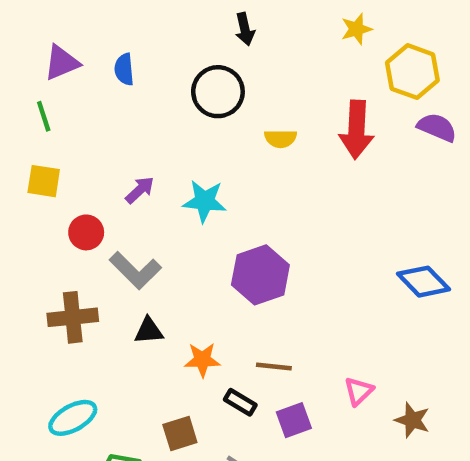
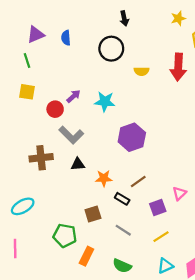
red circle: (86, 232) -> (55, 109), moved
brown line: (274, 366) -> (138, 182), turned -42
cyan ellipse: (73, 418) -> (23, 206), moved
purple square: (294, 420) -> (158, 207), moved

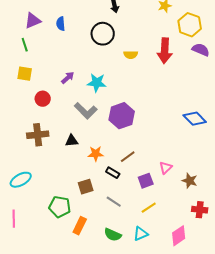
red circle: (55, 109) -> (43, 99), moved
gray L-shape: (71, 135) -> (86, 111), moved
cyan triangle: (165, 266) -> (141, 234), moved

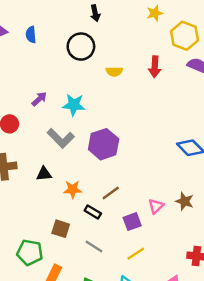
red arrow: (165, 51) -> (155, 67), size x0.7
brown star: (190, 181) -> (185, 201), moved
brown square: (86, 187) -> (61, 229), turned 35

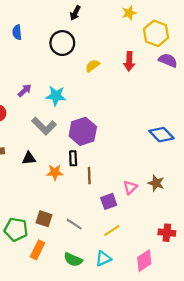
black arrow: (95, 13) -> (75, 13), turned 40
yellow semicircle: (114, 72) -> (92, 66), turned 144
brown line: (111, 193) -> (89, 176), turned -56
black rectangle: (93, 212) -> (73, 158), moved, turned 56
brown square: (61, 229) -> (44, 219), moved

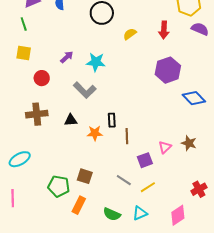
purple hexagon: (83, 131) -> (168, 70), moved
gray line: (74, 224) -> (124, 180), moved
red cross: (167, 233) -> (199, 189), turned -35

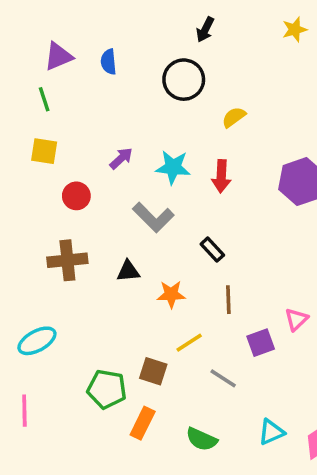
red arrow: (164, 30) -> (221, 176), moved
black rectangle: (112, 120) -> (212, 250), moved, turned -40
yellow line: (148, 187) -> (189, 343), moved
cyan triangle: (140, 213) -> (271, 432), moved

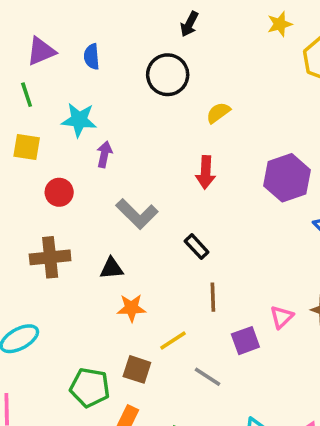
purple arrow: (121, 158) -> (104, 154), turned -35
cyan star: (173, 167) -> (79, 120), moved
orange star: (171, 294) -> (131, 308), moved

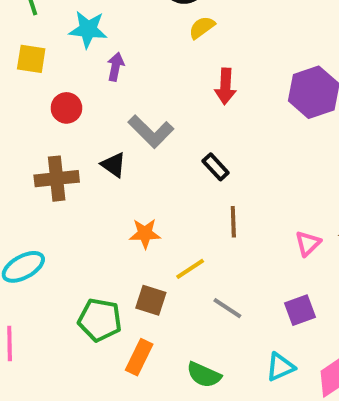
yellow semicircle: (218, 113) -> (202, 27), moved
black triangle: (112, 268) -> (114, 165), moved, turned 40
purple square: (245, 341) -> (300, 310), moved

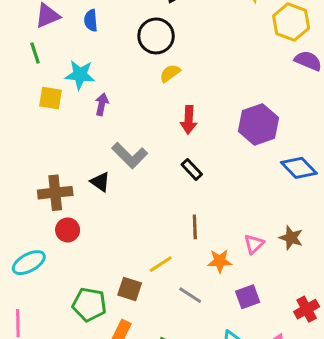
yellow square: (31, 59) -> (50, 98), moved
red circle: (66, 108) -> (68, 230), moved
black rectangle: (216, 167) -> (192, 169), moved
orange star: (145, 234) -> (220, 261), moved

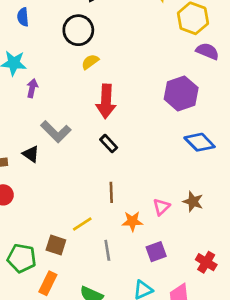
red arrow: (189, 120) -> (106, 101), size x1.4
purple hexagon: (258, 124) -> (181, 93), moved
gray line: (190, 295) -> (107, 250), turned 48
red cross: (307, 309) -> (206, 262), turned -30

